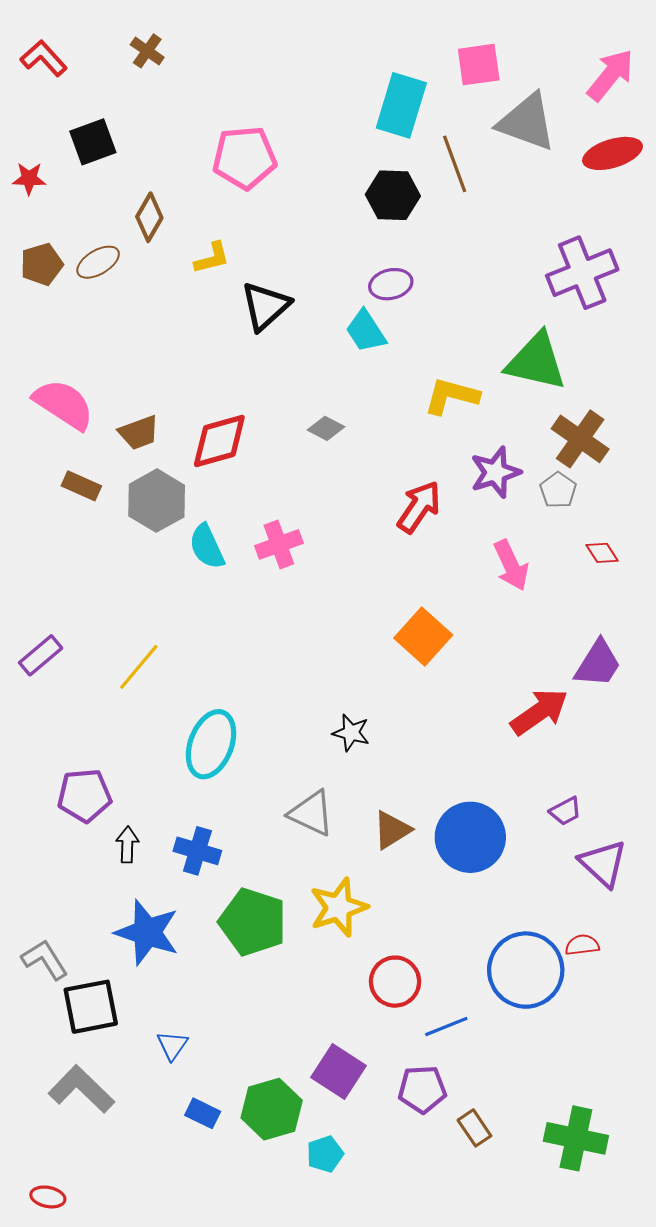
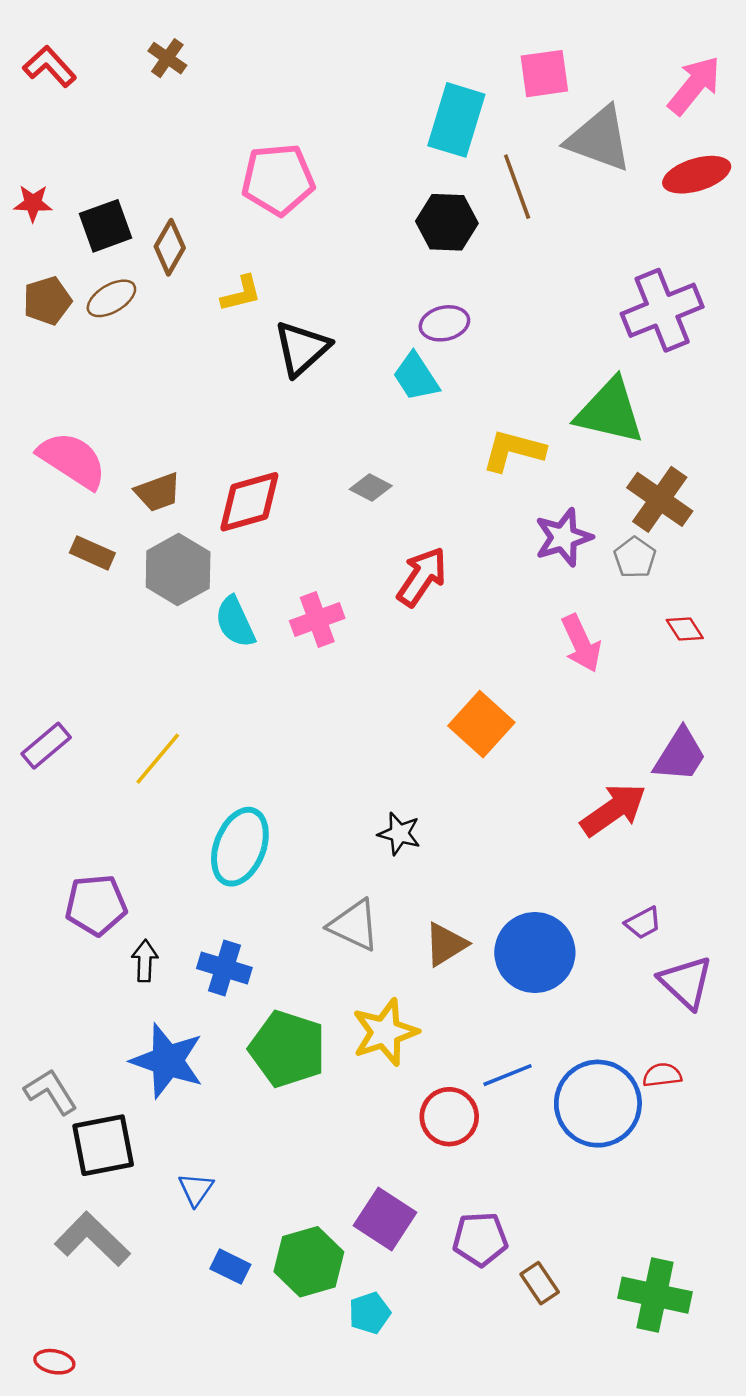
black square: (93, 142) -> (106, 226), moved
red arrow: (419, 507) -> (422, 577), moved
blue line: (446, 1027) -> (508, 1075), moved

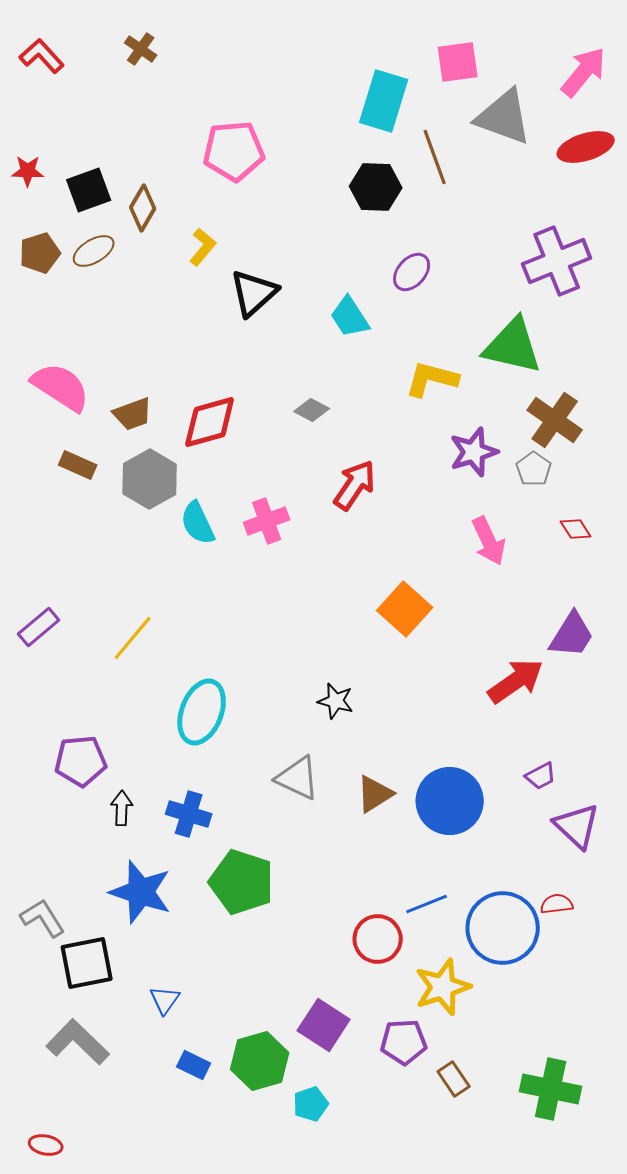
yellow L-shape: (241, 294) -> (203, 247), turned -36
purple ellipse: (444, 323) -> (412, 272), moved, turned -36
yellow star: (385, 1032) -> (443, 987), moved

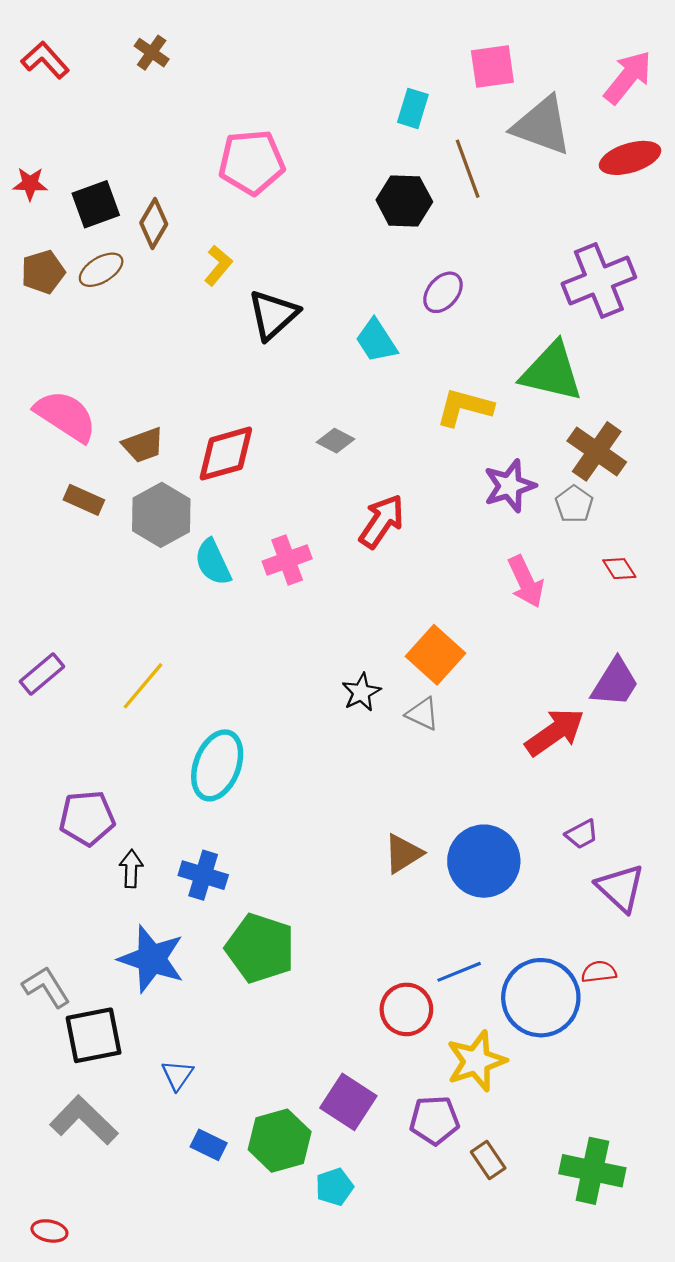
cyan rectangle: (384, 101) -> (413, 108), size x0.6
black star: (336, 701) -> (361, 692), moved, turned 30
gray triangle: (298, 778) -> (423, 714), moved, size x0.7

